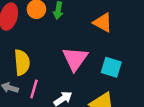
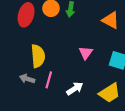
pink triangle: (75, 59) -> (86, 53), size x0.6

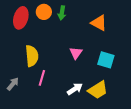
gray arrow: (27, 79) -> (13, 84), moved, turned 112
white arrow: (75, 89) -> (75, 89), moved

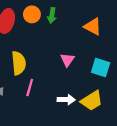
white arrow: (75, 89) -> (66, 100), turned 35

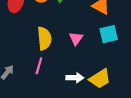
yellow semicircle: (19, 63) -> (44, 38), moved
cyan square: (101, 68) -> (109, 34), moved, turned -30

